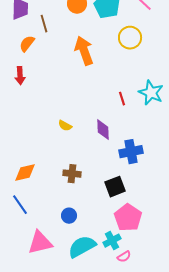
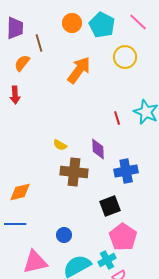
orange arrow: (84, 51) -> (79, 70), turned 56
brown cross: (72, 174) -> (74, 172), moved, size x1.5
blue line: (20, 205) -> (15, 224), turned -55

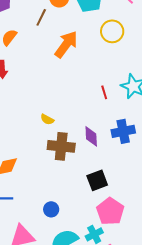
brown line: (39, 43) -> (41, 17), moved, turned 42
purple diamond: (98, 149) -> (91, 136), moved
blue cross: (126, 171) -> (123, 131), moved

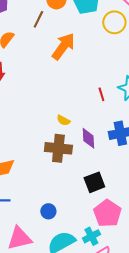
yellow circle: (112, 31) -> (114, 22), moved
yellow semicircle: (47, 119) -> (63, 120), moved

